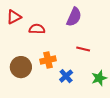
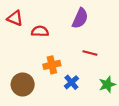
red triangle: (14, 17) -> (15, 18), turned 49
brown circle: (21, 67) -> (23, 84), moved

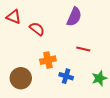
red semicircle: (40, 31) -> (37, 29), turned 35
blue cross: (71, 82) -> (66, 76), turned -32

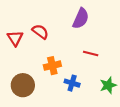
red triangle: (14, 17) -> (15, 38), moved, turned 35

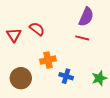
purple semicircle: (81, 19) -> (86, 17), moved
red line: (91, 54) -> (82, 38), moved

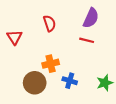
red semicircle: (37, 29) -> (50, 23), moved, turned 35
brown circle: (21, 78) -> (35, 83), moved

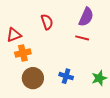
red triangle: (14, 37) -> (14, 35), turned 42
orange cross: (51, 64) -> (23, 53), moved

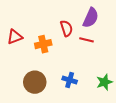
red semicircle: (47, 22) -> (66, 28), moved
orange cross: (23, 53) -> (43, 44), moved

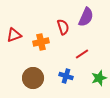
red line: (87, 40) -> (82, 54), moved, turned -48

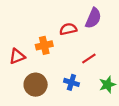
red semicircle: (63, 27) -> (68, 29), turned -84
red triangle: (14, 35) -> (17, 56), moved

